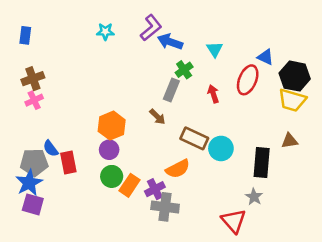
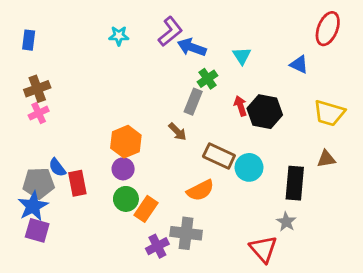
black hexagon: (295, 76) -> (265, 112), moved
red ellipse: (248, 80) -> (328, 29), moved
purple cross: (155, 189) -> (157, 246), moved

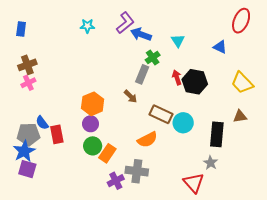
yellow trapezoid: (329, 113) -> (242, 83), turned 30

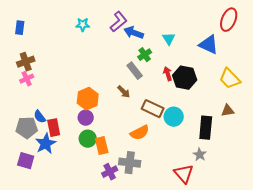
blue triangle: (220, 47) -> (209, 45), size x1.5
gray rectangle: (142, 74) -> (135, 71), turned -60
blue star: (24, 151) -> (46, 144), moved
orange rectangle: (107, 153) -> (102, 146), turned -48

